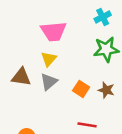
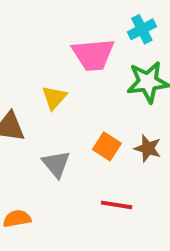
pink trapezoid: (54, 31) -> (93, 55), moved
gray triangle: (49, 82) -> (56, 164), moved, turned -30

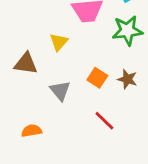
red line: (117, 205) -> (104, 121), turned 35

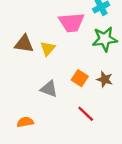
brown triangle: (26, 63) -> (24, 44), moved
gray triangle: (60, 91) -> (49, 89), turned -30

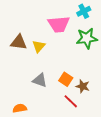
orange square: (80, 78) -> (66, 79), moved
brown star: (105, 79) -> (83, 86), moved

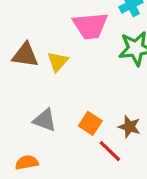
orange square: (66, 79) -> (90, 123), moved
gray triangle: (40, 80) -> (45, 120), moved

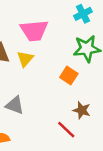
pink trapezoid: (90, 26) -> (34, 31), moved
orange square: (90, 123) -> (69, 76), moved

